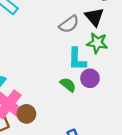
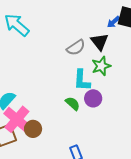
green star: (97, 43) -> (101, 66), turned -30

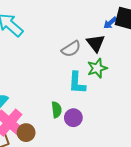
purple circle: (93, 98) -> (73, 118), moved
green semicircle: (73, 104) -> (57, 110), moved, turned 42

